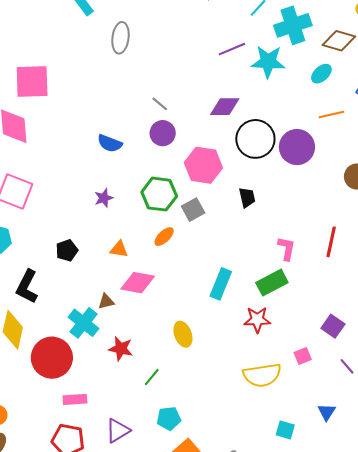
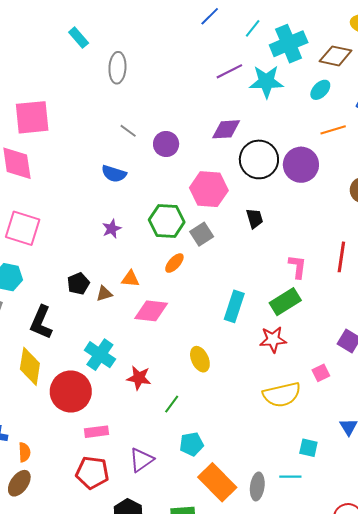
gray line: (160, 104) -> (128, 131), moved
purple circle: (163, 133) -> (166, 144), moved
brown triangle: (106, 301) -> (104, 294), moved

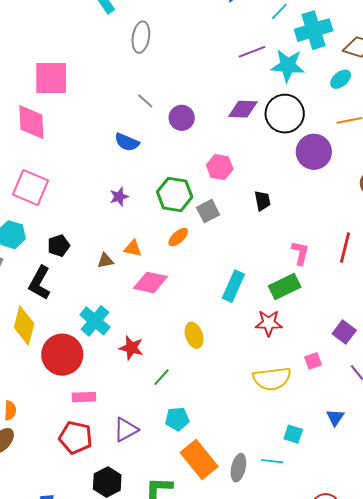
black circle: (259, 159) -> (285, 114), moved
pink hexagon: (209, 189) -> (220, 167), size x0.7
black pentagon: (78, 284) -> (59, 246), moved

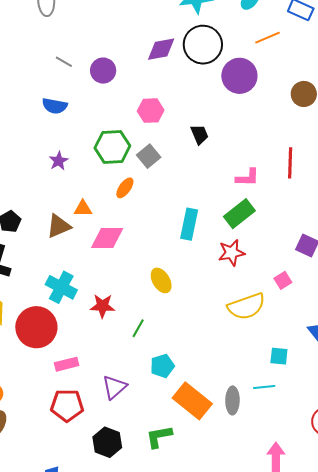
pink L-shape: (300, 253) -> (247, 178), turned 90
brown triangle: (105, 261) -> (59, 226), size x1.5

